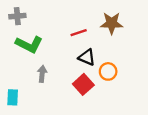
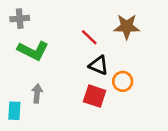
red line: (79, 33) -> (89, 37), turned 63
gray arrow: (42, 74) -> (37, 93), moved
red square: (83, 84) -> (95, 96), turned -30

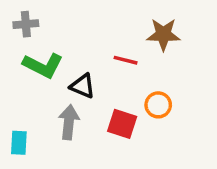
red line: (89, 37) -> (126, 60), moved, turned -30
black triangle: (99, 65) -> (83, 86), moved
gray arrow: (37, 93) -> (69, 122), moved, size x1.4

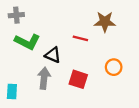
orange circle: (158, 105) -> (114, 67), moved

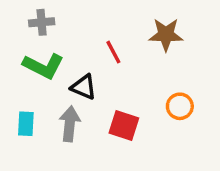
gray cross: (16, 15) -> (42, 22), moved
red line: (80, 38) -> (113, 52), moved, turned 48
cyan rectangle: (12, 91) -> (26, 124), moved

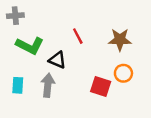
gray cross: (42, 22) -> (15, 16), moved
brown star: (166, 35) -> (120, 40), moved
red square: (124, 126) -> (101, 86), moved

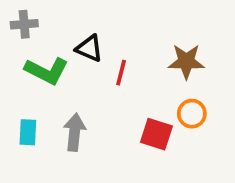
red line: (78, 36) -> (121, 73), moved, turned 42
black triangle: (57, 60) -> (89, 48), moved

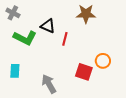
gray cross: (24, 24) -> (13, 13), turned 32
brown star: (186, 61) -> (86, 14), moved
gray arrow: (74, 132) -> (49, 84), moved, turned -36

